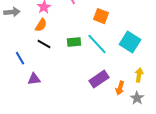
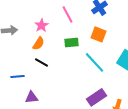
green rectangle: (74, 42) -> (72, 42), moved
blue line: (20, 58) -> (18, 76), turned -64

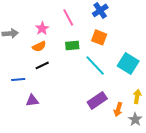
orange semicircle: (39, 43) -> (39, 46), turned 32
black line: (42, 62) -> (42, 65), turned -56

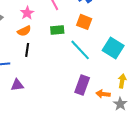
black line: (42, 65) -> (27, 50), turned -56
purple rectangle: (97, 100) -> (82, 85), turned -36
orange arrow: (118, 109) -> (103, 94), turned 80

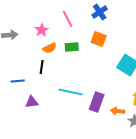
orange semicircle: (24, 31) -> (50, 48), moved
cyan line: (80, 50) -> (71, 92), moved, turned -35

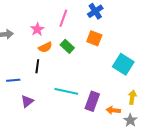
pink line: (68, 19) -> (63, 18), turned 48
green rectangle: (72, 47) -> (67, 46), turned 48
purple triangle: (32, 102) -> (27, 101), turned -32

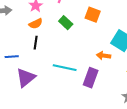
orange semicircle: (45, 47) -> (36, 24), moved
purple triangle: (27, 101) -> (26, 78), size x1.5
orange arrow: (113, 110) -> (104, 56), moved

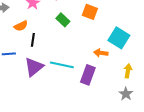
orange semicircle: (36, 24) -> (21, 26), moved
purple triangle: (26, 78) -> (34, 67), moved

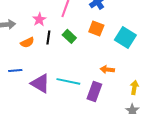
cyan square: (119, 38) -> (125, 37), moved
black line: (33, 40) -> (48, 37), moved
purple triangle: (34, 67) -> (40, 83), turned -50

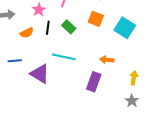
cyan line: (68, 81) -> (64, 57), moved

